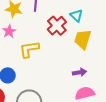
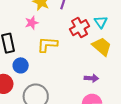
yellow trapezoid: (83, 39) -> (102, 46), turned 100

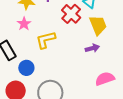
yellow trapezoid: (102, 46) -> (98, 25), turned 45
purple arrow: (91, 78) -> (92, 48), moved

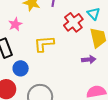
pink star: (24, 24) -> (15, 24), moved

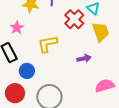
purple arrow: (89, 60) -> (84, 58), moved

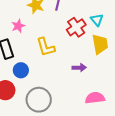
yellow L-shape: (47, 44) -> (46, 47), turned -105

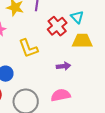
yellow trapezoid: (100, 44) -> (82, 41), turned -75
pink semicircle: (95, 98) -> (61, 95), moved

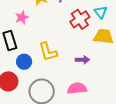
yellow L-shape: (28, 48) -> (48, 52), moved

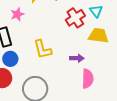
blue circle: (24, 62) -> (10, 59), moved
pink semicircle: (77, 88) -> (88, 79), moved, turned 96

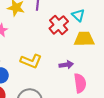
yellow L-shape: (43, 49) -> (31, 61), turned -45

